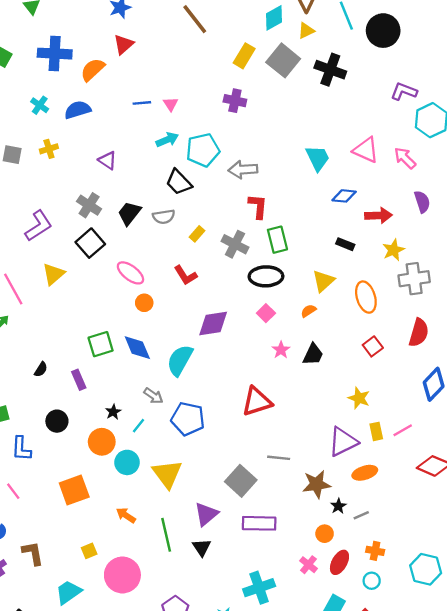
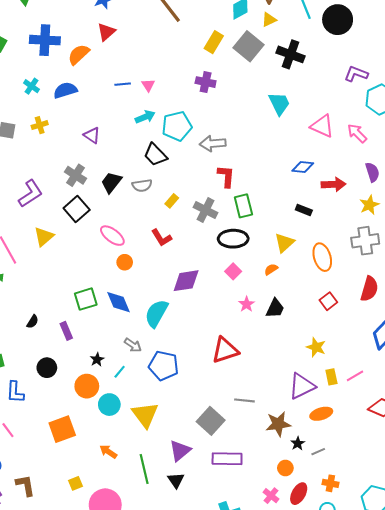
cyan trapezoid: (318, 158) -> (279, 104), moved
yellow star: (393, 250) -> (369, 205), moved

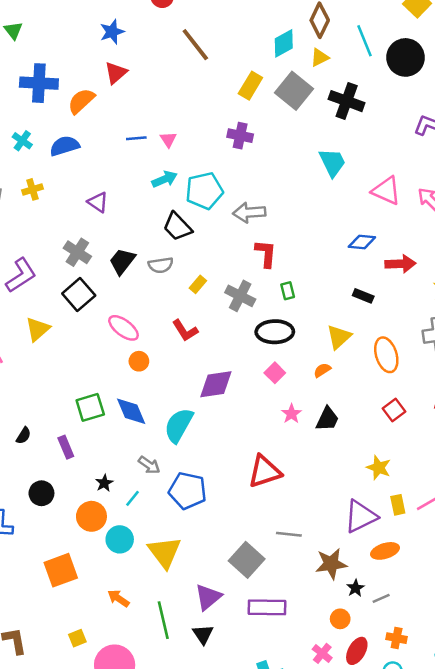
green rectangle: (243, 206) -> (288, 291), size x0.6

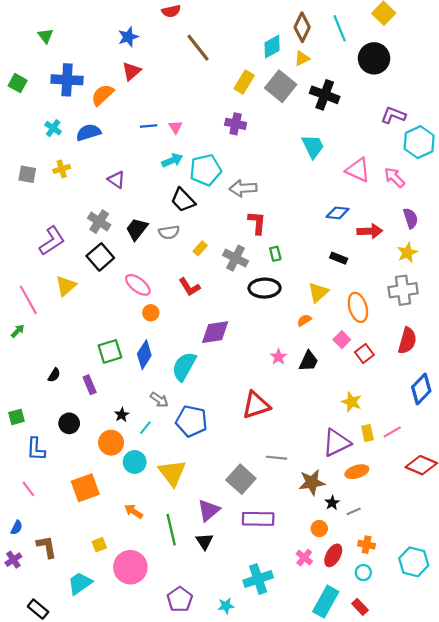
cyan line: (364, 41) -> (340, 28), moved
pink square: (275, 373) -> (342, 340), moved
blue diamond: (131, 411) -> (144, 355), turned 56

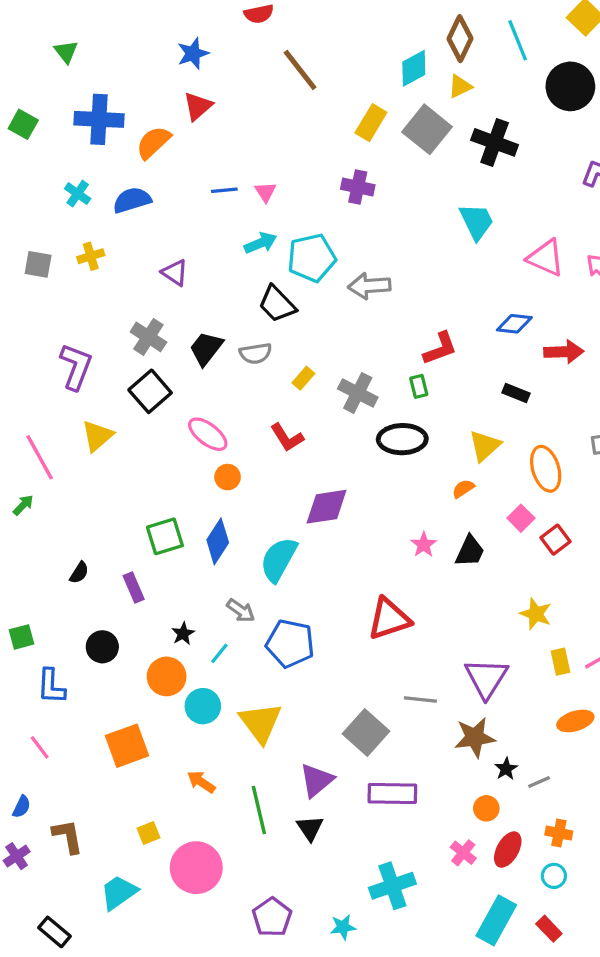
red L-shape: (257, 223) -> (440, 348), moved, turned 65
purple L-shape: (52, 241) -> (76, 367), turned -36
purple triangle: (336, 443) -> (486, 678), moved, turned -32
orange ellipse: (357, 472) -> (575, 721), moved

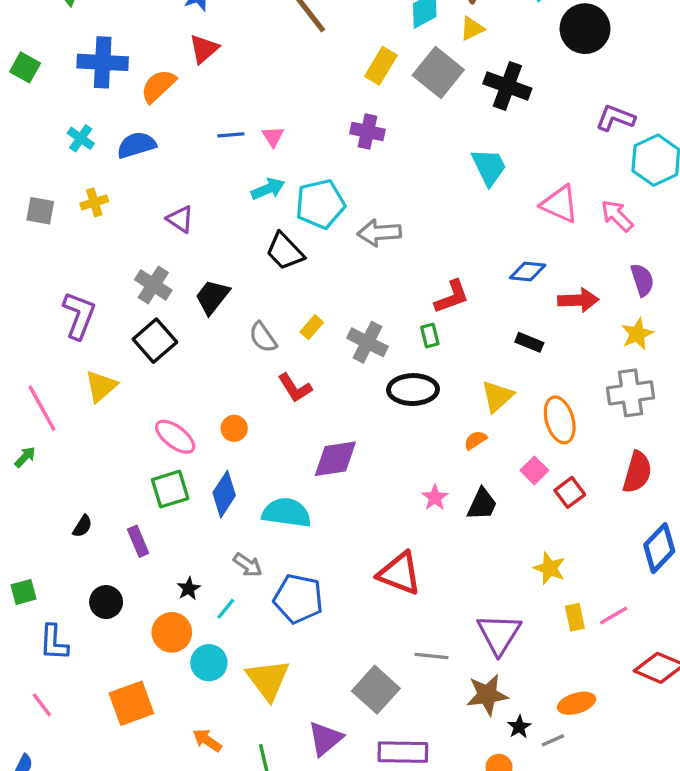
gray semicircle: (256, 353) -> (263, 337), moved, turned 64
pink ellipse: (208, 434) -> (175, 437), moved
cyan semicircle: (279, 559) -> (286, 513), turned 69
red triangle: (389, 619) -> (399, 573), turned 39
orange ellipse: (575, 721) -> (577, 703), moved

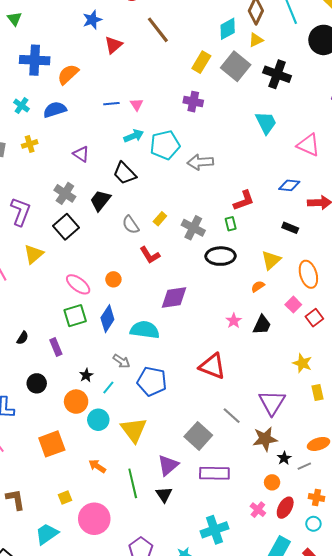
red triangle: (204, 49) -> (113, 45), moved
black trapezoid: (285, 251) -> (125, 173), moved
gray line: (432, 656) -> (232, 416), turned 36

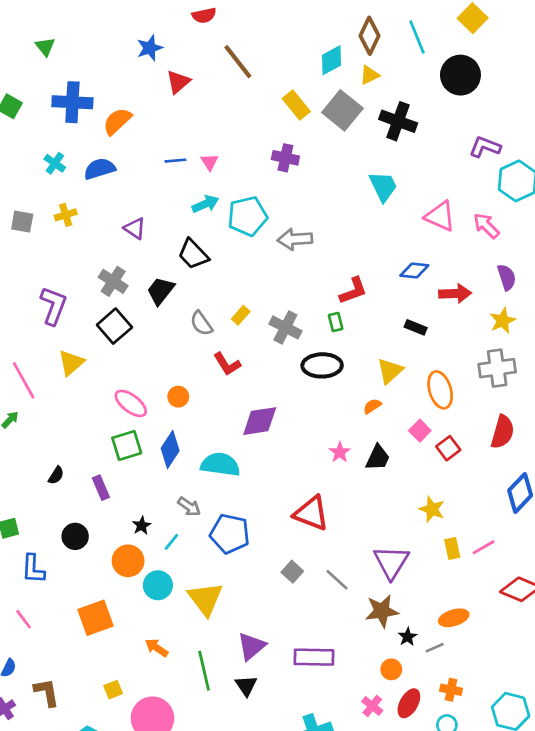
yellow rectangle: (201, 62) -> (296, 105), turned -70
gray square: (198, 436) -> (292, 572), moved, size x0.6

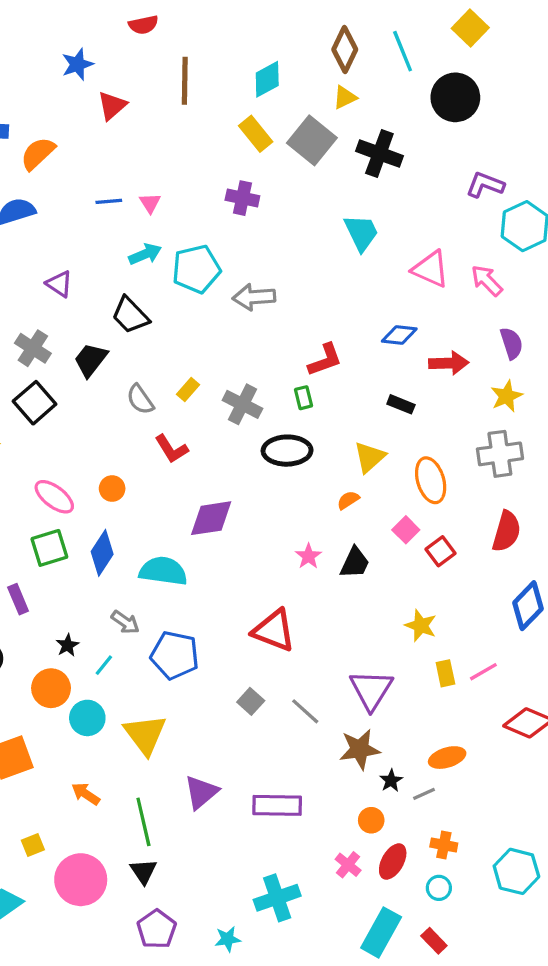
cyan diamond: (332, 60) -> (267, 79), moved
brown line: (238, 62) -> (185, 81), turned 39
black triangle: (246, 686) -> (143, 871), moved

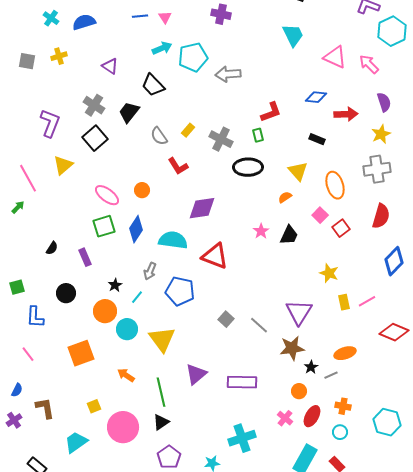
yellow triangle: (370, 457) -> (298, 171), turned -30
gray arrow: (125, 622) -> (150, 271), turned 78
red triangle: (274, 630) -> (215, 256), moved
black triangle: (143, 871) -> (161, 422), turned 30

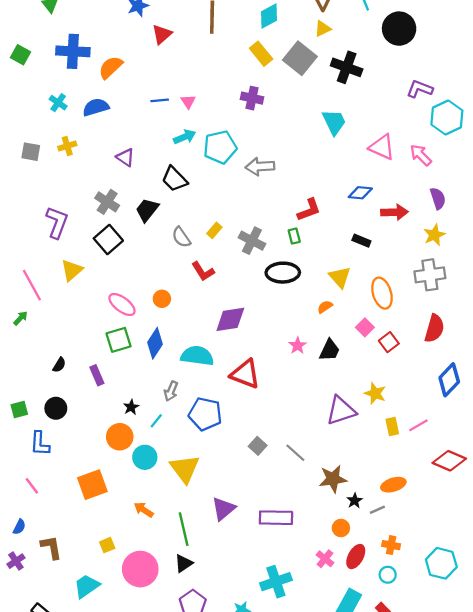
black circle: (66, 293) -> (56, 408), moved
purple triangle: (299, 312) -> (341, 411), moved, turned 40

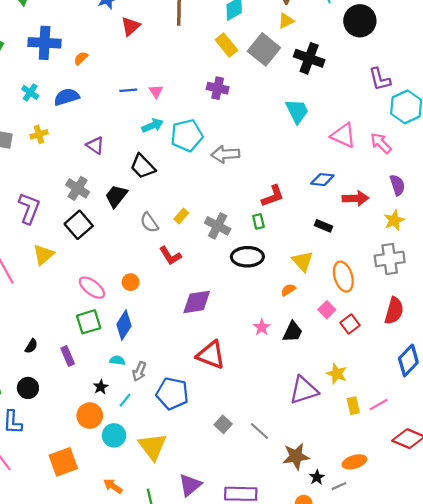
orange semicircle: (111, 67) -> (81, 58), size x0.6
purple L-shape: (420, 89) -> (380, 79), turned -125
cyan semicircle: (197, 356) -> (117, 360), moved, size x0.5

